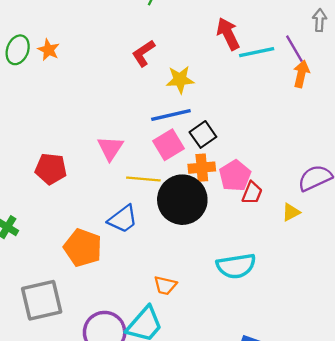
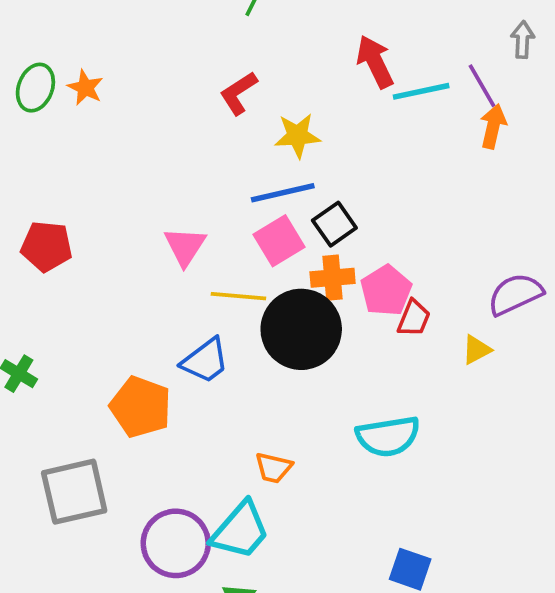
red pentagon: (51, 169) -> (47, 246), moved

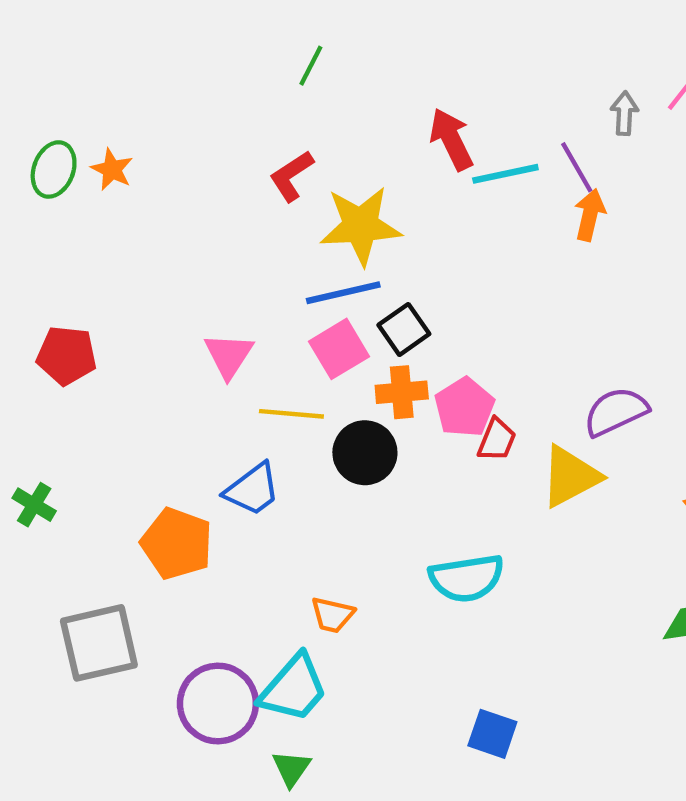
yellow star: (298, 136) -> (361, 226), size x1.5
black circle: (301, 329) -> (365, 453), size x0.7
yellow triangle: (476, 350) -> (570, 476), size x1.8

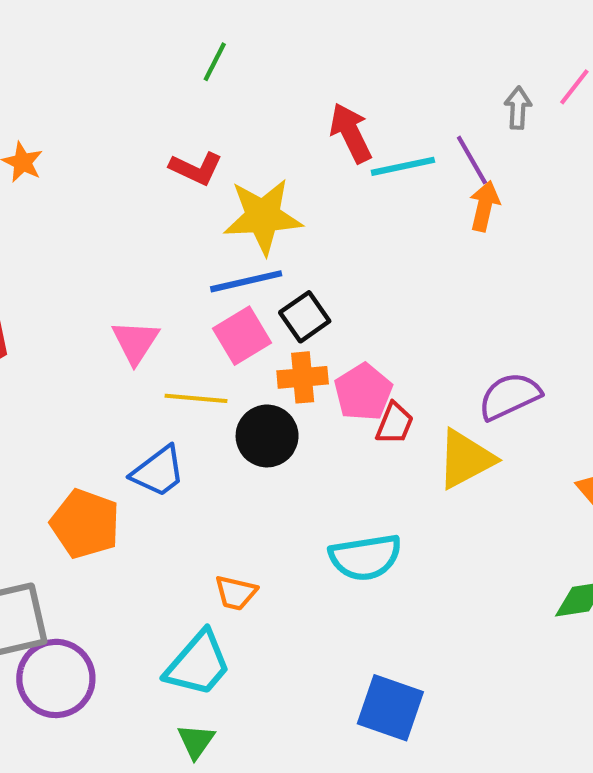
red L-shape: (291, 176) -> (196, 168), turned -122
purple circle: (218, 704) -> (56, 678), moved
blue square: (492, 734) -> (390, 708), size x1.4

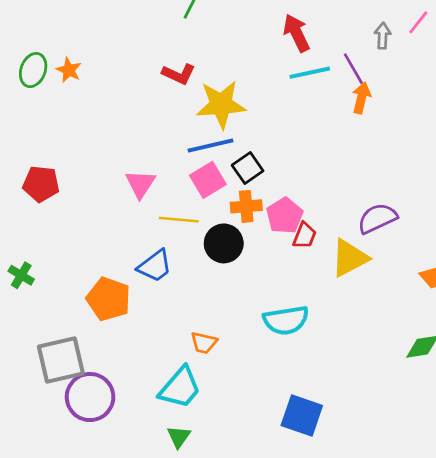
red arrow: (351, 133) -> (297, 33), moved

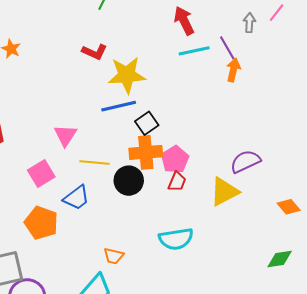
pink square: (208, 180) -> (41, 174), moved
orange cross: (246, 206) -> (146, 152), size x1.4
red trapezoid: (304, 236) -> (177, 182), moved

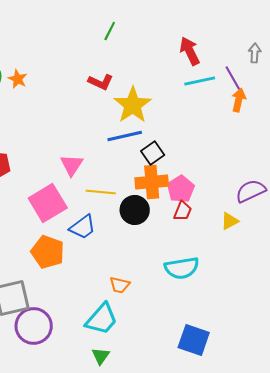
yellow star: (127, 75) -> (133, 105), turned -30
pink square: (41, 174) -> (48, 203), size x1.4
yellow triangle: (224, 192) -> (230, 221), size x0.6

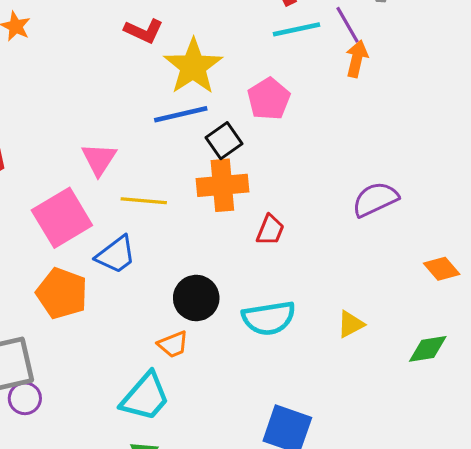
pink pentagon: (181, 189) -> (269, 99), moved
black circle: (135, 210) -> (196, 298), moved
yellow triangle: (230, 221) -> (351, 324), moved
orange trapezoid: (120, 285) -> (173, 344), turned -35
purple circle: (34, 326) -> (25, 398), moved, size x0.6

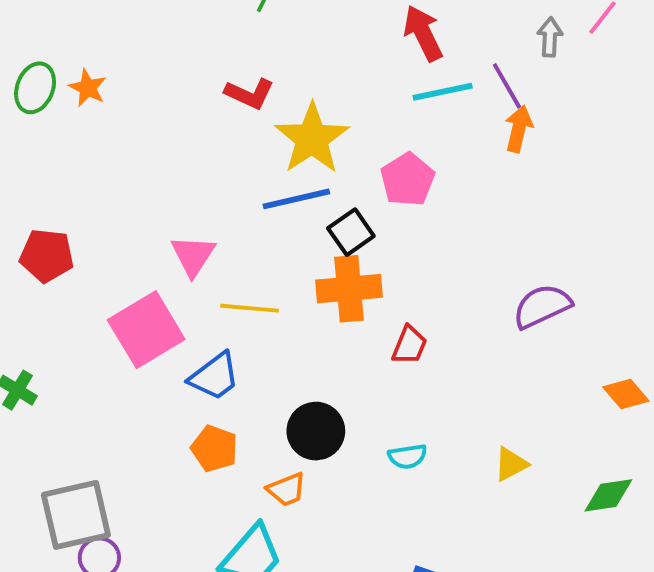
orange pentagon: (62, 293) -> (214, 449), moved, size x0.7
cyan semicircle: (269, 318) -> (408, 456), size x0.6

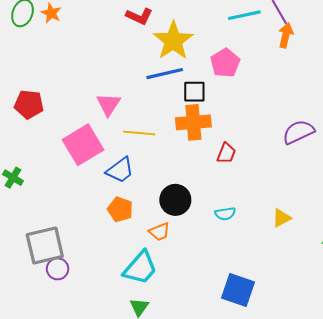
black square: (351, 232) -> (194, 92), turned 35

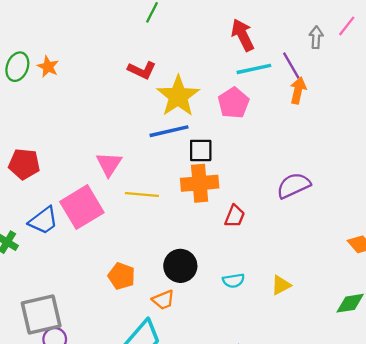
pink pentagon: (225, 63) -> (234, 103), moved
purple semicircle: (298, 132) -> (293, 186), moved
blue trapezoid: (120, 170) -> (43, 221), moved
yellow triangle: (281, 218) -> (281, 285), moved

